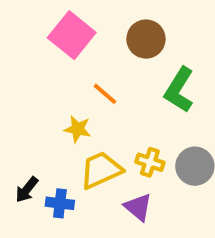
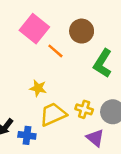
orange line: (105, 94) -> (55, 51), moved
purple triangle: (138, 207) -> (95, 138), moved

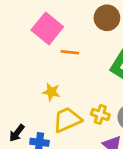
brown circle: (82, 31) -> (107, 18), moved
orange line: (55, 51) -> (70, 52), turned -35

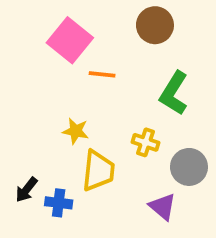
yellow cross: (100, 114) -> (146, 142), moved
yellow trapezoid: (67, 120) -> (98, 171), turned 120

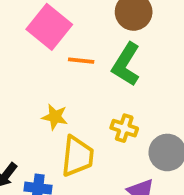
green L-shape: (174, 93) -> (126, 64), moved

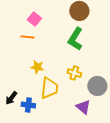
pink square: (49, 27) -> (34, 19), size x0.6
orange line: (81, 61) -> (27, 37), moved

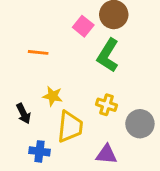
pink square: (34, 19) -> (83, 26), moved
black arrow: (11, 98) -> (23, 114), moved, turned -64
purple triangle: (83, 107) -> (106, 154), moved, turned -35

